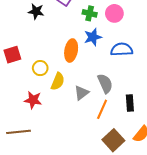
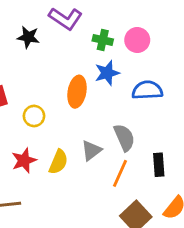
yellow semicircle: (58, 81) -> (58, 162), moved
red star: (33, 100) -> (24, 160), turned -30

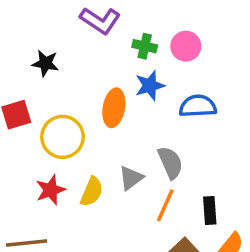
black star: (28, 37) -> (45, 63), moved
yellow circle: (34, 116) -> (63, 137), size x1.6
black rectangle: (159, 165) -> (210, 211), moved

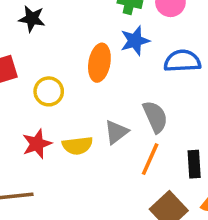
yellow circle: (63, 137) -> (49, 91), size x0.7
yellow semicircle: (92, 192) -> (77, 146), turned 60

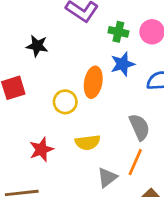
yellow circle: (49, 91) -> (65, 102), moved
gray triangle: (116, 132) -> (107, 177), moved
yellow semicircle: (77, 146) -> (88, 142), moved

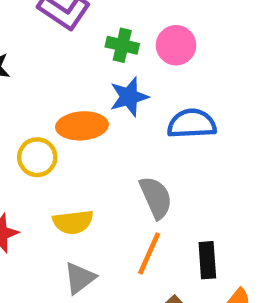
orange ellipse: (93, 82) -> (82, 126), turned 76
gray triangle: (107, 177) -> (80, 278), moved

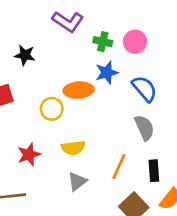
blue semicircle: (192, 124) -> (144, 89), turned 52
gray semicircle: (156, 197) -> (144, 128), moved

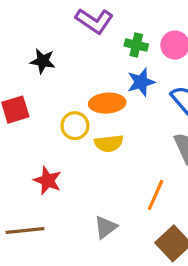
yellow semicircle: (73, 148) -> (109, 143), moved
red star: (29, 155) -> (48, 180), turned -30
gray triangle: (77, 181) -> (106, 227), moved

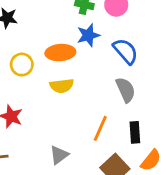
yellow circle: (75, 126) -> (22, 65), moved

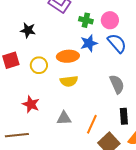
blue semicircle: (126, 51) -> (117, 43), moved
orange line: (100, 128) -> (92, 124), moved
gray triangle: (59, 155) -> (64, 118), moved, turned 35

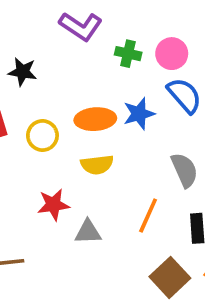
blue star: (89, 43) -> (139, 114), moved
red star: (31, 104) -> (53, 205), moved, turned -30
orange line: (92, 124) -> (148, 216), moved

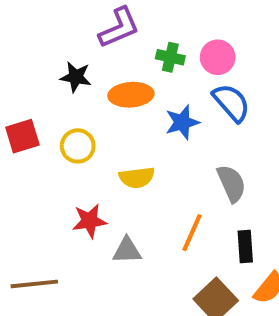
purple L-shape: (81, 26) -> (119, 28), turned -57
black star: (22, 72) -> (76, 77), moved
orange ellipse: (95, 119) -> (131, 95), moved

